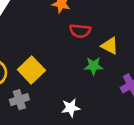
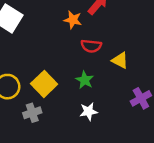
green star: (94, 66) -> (85, 80), moved, turned 30
white star: (71, 108) -> (89, 111), moved

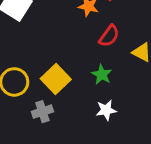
red semicircle: (91, 46) -> (109, 36), turned -60

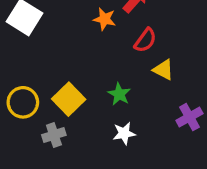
red semicircle: (109, 36) -> (145, 40), moved

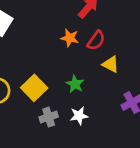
orange star: (105, 19) -> (70, 38), moved
gray cross: (54, 135) -> (49, 117), moved

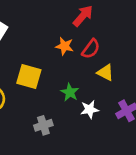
yellow square: (34, 88) -> (29, 76), moved, turned -30
white star: (79, 116) -> (90, 109), moved

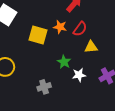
yellow triangle: (105, 73) -> (91, 47), turned -32
yellow square: (29, 76) -> (38, 35), moved

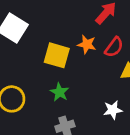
green star: (64, 62) -> (59, 92), moved

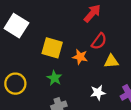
orange star: (87, 44) -> (80, 57), moved

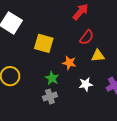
orange star: (80, 57) -> (69, 63), moved
green star: (54, 78) -> (52, 78), moved

